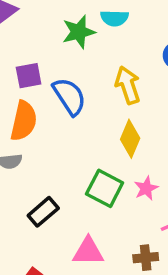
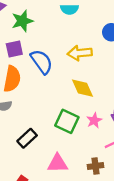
green star: (79, 32) -> (22, 21), moved
yellow arrow: (128, 85) -> (80, 53), turned -75
yellow diamond: (130, 139) -> (83, 88), turned -45

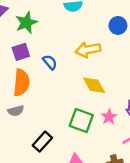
blue semicircle: (42, 62) -> (50, 62), size x0.6

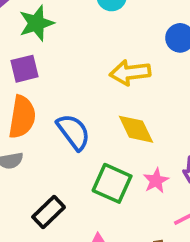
blue semicircle: (50, 62) -> (73, 132), moved, size x1.5

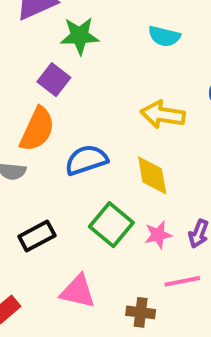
purple square: (25, 69) -> (54, 80), turned 36
blue semicircle: (73, 132) -> (86, 160), turned -87

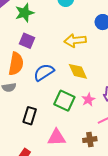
purple square: (54, 80) -> (27, 41), moved
black rectangle: (37, 236) -> (30, 116), turned -30

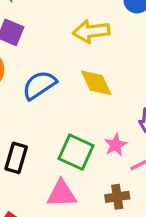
pink star: (88, 100) -> (116, 145), moved
green square: (64, 101) -> (76, 152), moved

